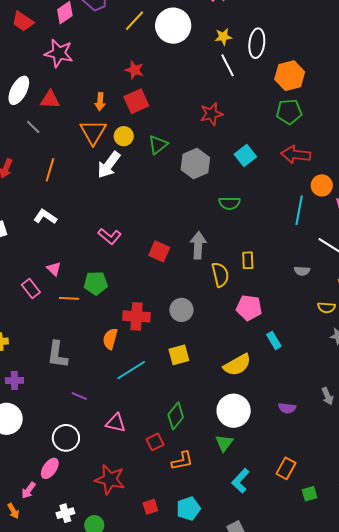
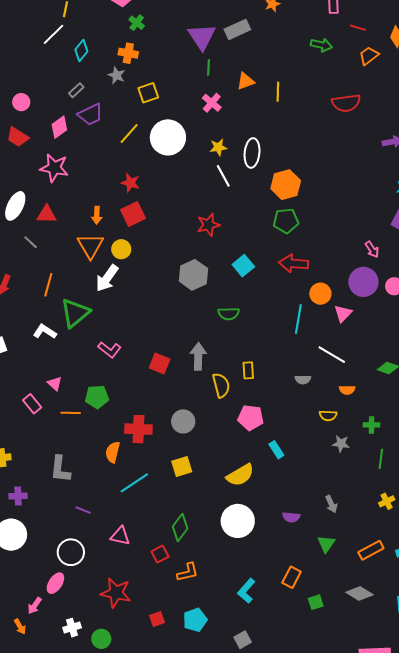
green triangle: (158, 145) -> (75, 313), moved, size x1.5
green triangle: (224, 443) -> (326, 544), moved

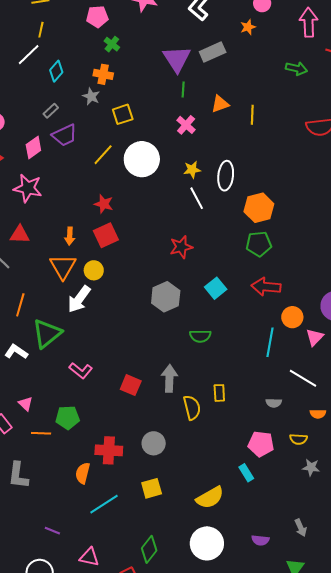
pink pentagon: (251, 418) -> (261, 444), moved
gray L-shape: (60, 469) -> (18, 475), moved

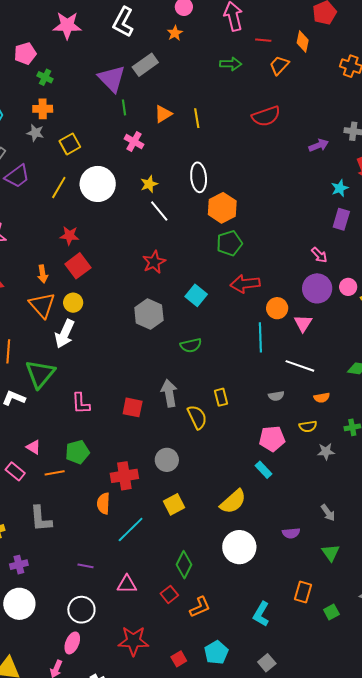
white ellipse: (226, 176) -> (199, 177), moved
pink L-shape: (81, 371) -> (81, 403), turned 60

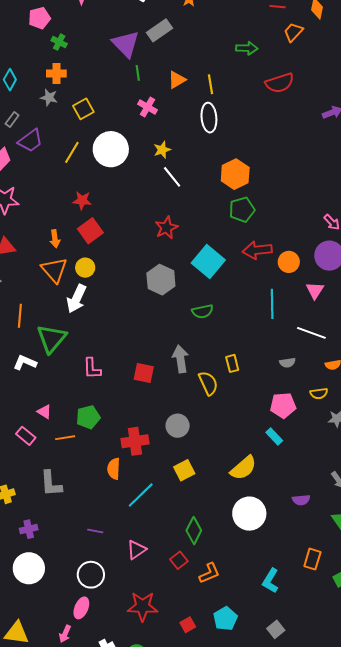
green arrow: (231, 64) -> (247, 48), moved
white ellipse: (199, 177) -> (209, 118), moved
cyan square: (196, 295) -> (208, 261), size x1.5
orange circle: (277, 308) -> (289, 262), moved
pink triangle: (127, 584) -> (136, 550), turned -35

